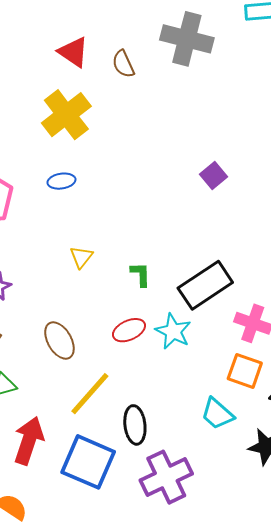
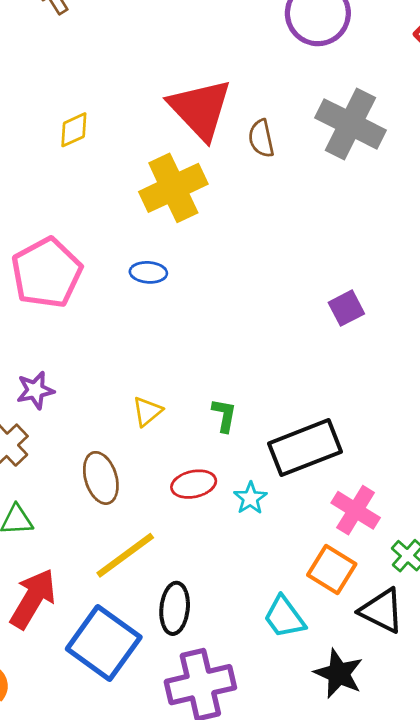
red triangle: (73, 52) -> (200, 109), size x1.6
yellow triangle: (81, 257) -> (147, 411), moved
cyan star: (173, 331) -> (250, 498), size x0.7

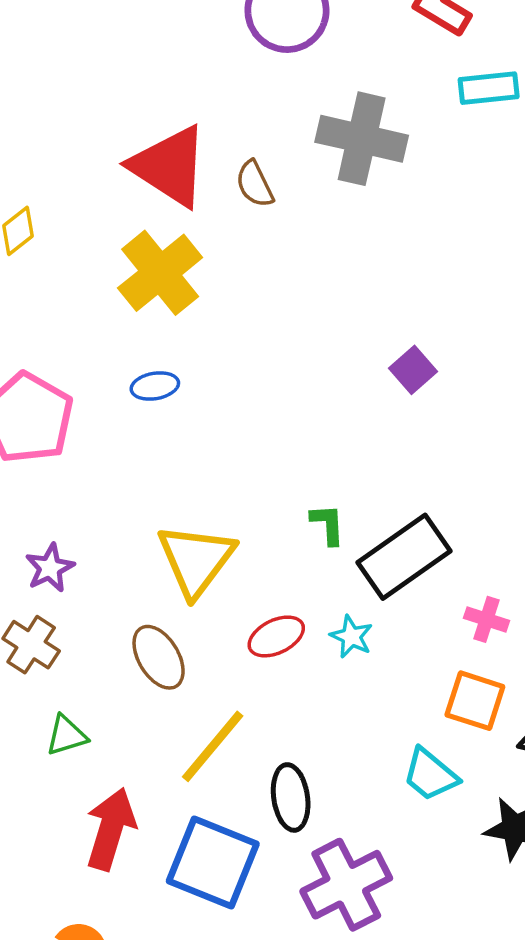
yellow triangle: (147, 411) -> (196, 560), size x2.0
green L-shape: (224, 415) -> (328, 524), moved
pink cross: (356, 510) -> (486, 619), size x0.7

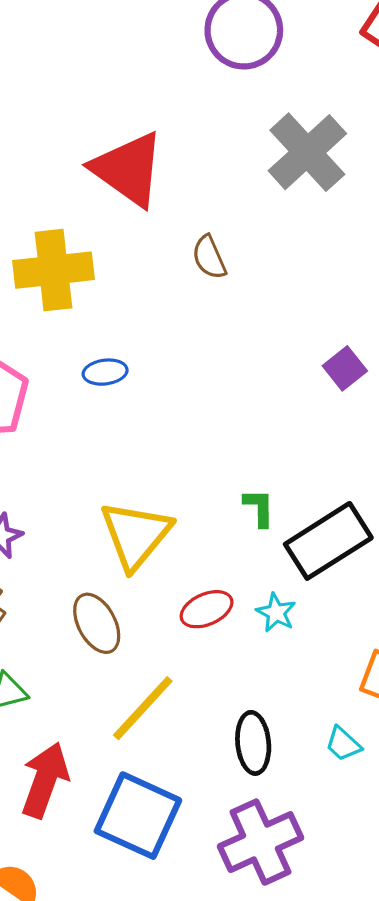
gray cross: (362, 139) -> (307, 152), turned 32
brown semicircle: (255, 184) -> (209, 257), moved
yellow cross: (160, 273) -> (53, 270), moved, turned 30
cyan trapezoid: (430, 775) -> (343, 744), size x0.7
black ellipse: (291, 797) -> (253, 743), moved

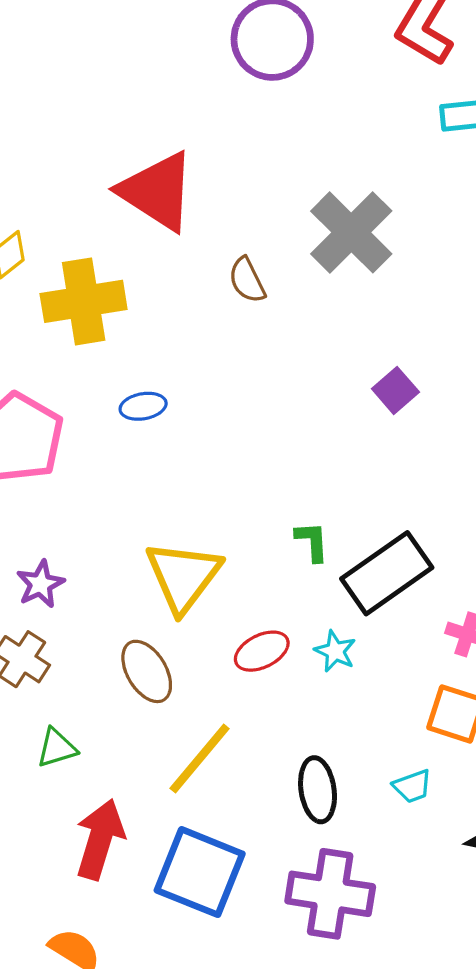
gray cross: (307, 152) -> (351, 232), moved
cyan trapezoid: (343, 744) -> (412, 786), turned -60
purple cross: (260, 842) -> (330, 894), turned 36

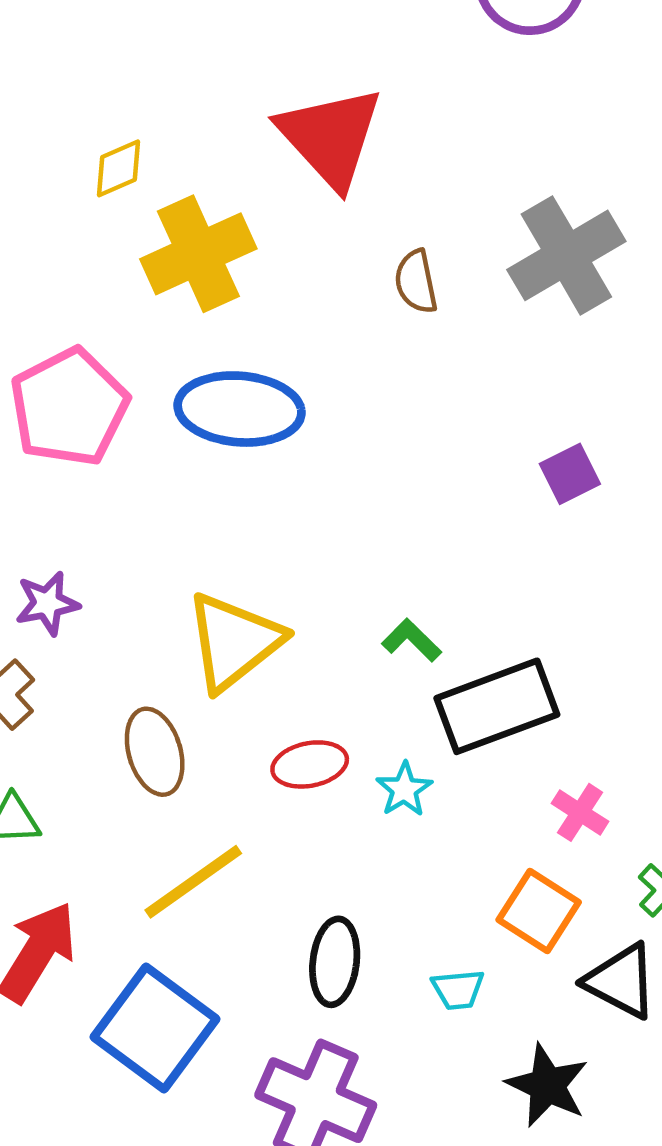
yellow cross: (84, 301) -> (198, 254), turned -30
blue ellipse: (143, 406) -> (240, 409), size x2.0
green L-shape: (312, 541) -> (412, 640), turned -57

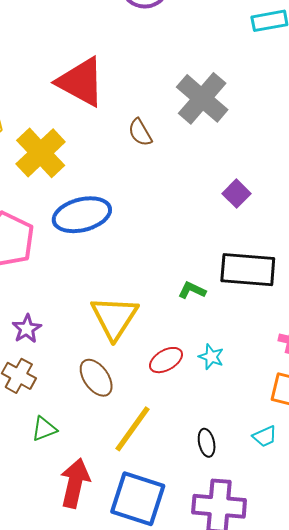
black rectangle: (497, 706) -> (248, 270), moved, turned 44
black ellipse: (335, 962) -> (207, 443), size x0.7

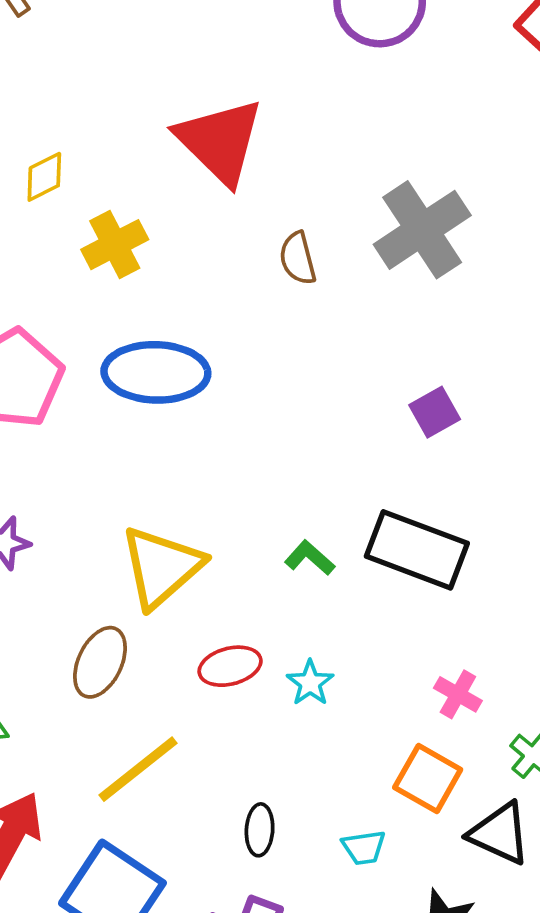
yellow cross: (41, 153) -> (115, 245), size x0.7
brown ellipse: (96, 378) -> (100, 662), turned 45

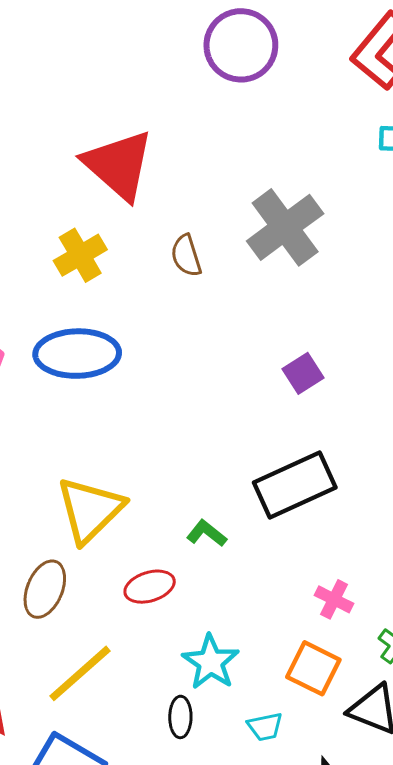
yellow cross: (115, 245) -> (80, 255), moved
black rectangle: (417, 550) -> (295, 485), turned -42
green L-shape: (310, 558) -> (207, 533), moved
cyan star: (310, 683) -> (211, 662), moved, size x1.5

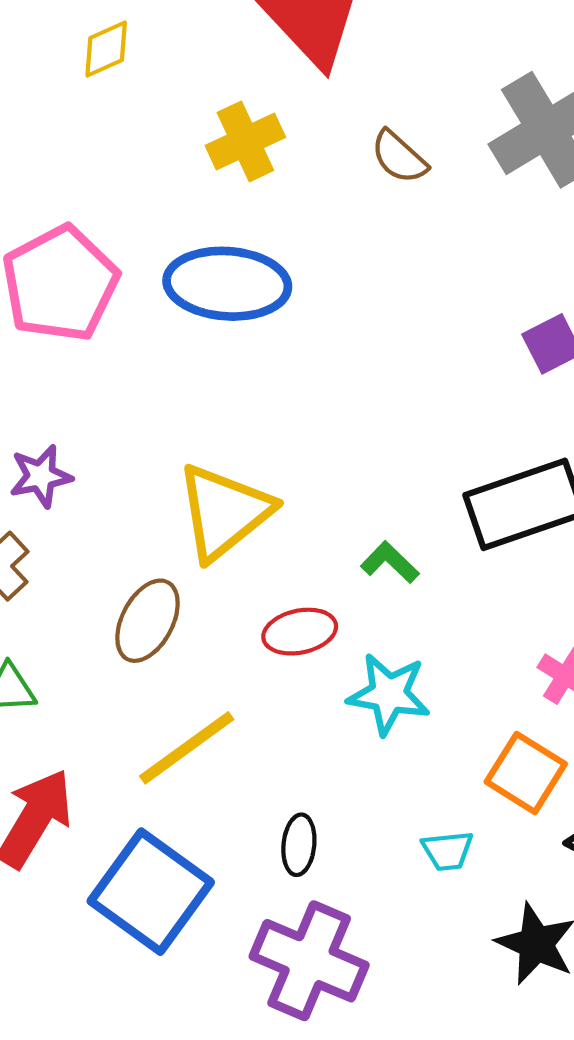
brown semicircle: (186, 256) -> (399, 157), turned -36
cyan star: (211, 662) -> (389, 694), moved, turned -30
black ellipse: (180, 717) -> (299, 845), moved

